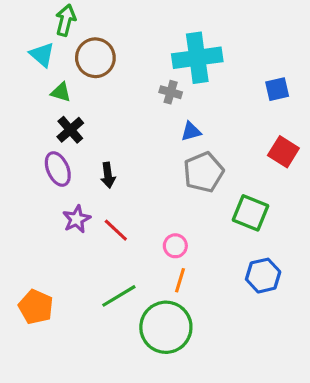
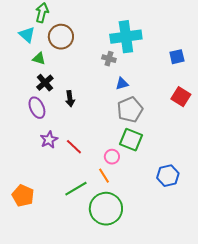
black arrow: (108, 175) -> (70, 99), moved
green square: (251, 213) -> (131, 140), moved
orange line: (180, 280) -> (104, 176), moved, turned -49

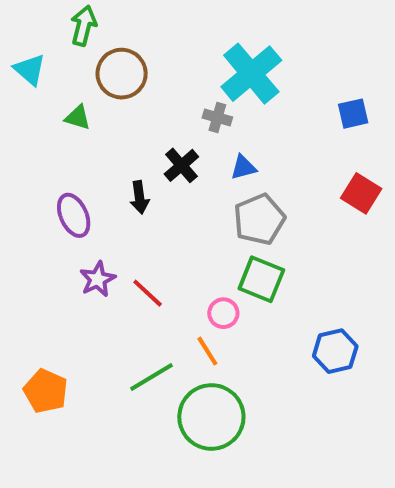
cyan triangle: (27, 35) -> (30, 70), moved
cyan cross: (126, 37) -> (251, 74), turned -32
black cross: (45, 83) -> (181, 165), moved

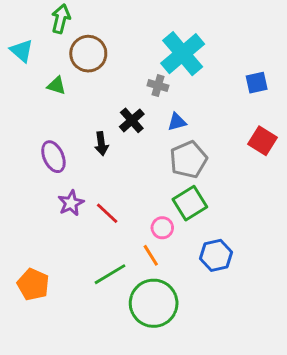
green square: (261, 279) -> (190, 203), turned 36
blue hexagon: (335, 351) -> (216, 255), moved

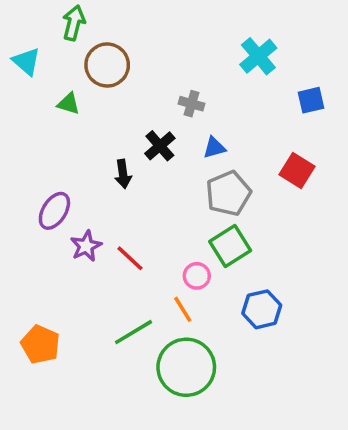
cyan cross: (183, 54) -> (258, 56), moved, size x0.7
red square: (262, 141) -> (297, 170), moved
purple ellipse: (53, 157) -> (54, 211), moved, turned 56

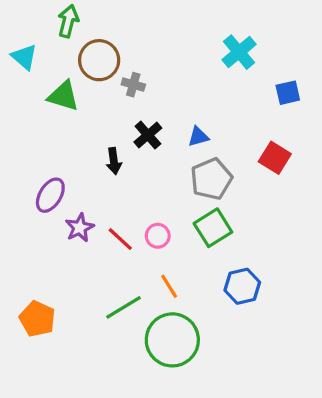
green triangle: (68, 104) -> (63, 96), size x1.5
gray cross: (192, 104) -> (133, 85), moved
pink circle: (197, 276) -> (158, 236), moved

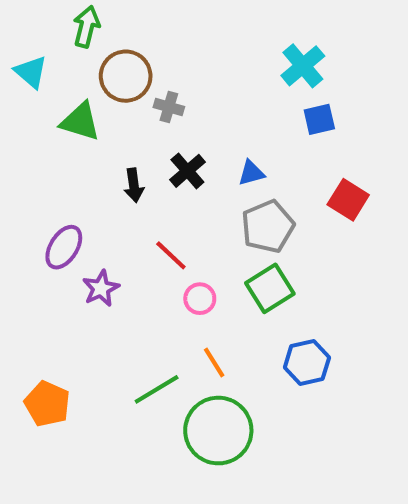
blue square: (288, 93) -> (319, 119), moved
black arrow: (114, 161) -> (134, 185), moved
red line: (120, 239) -> (171, 255), moved

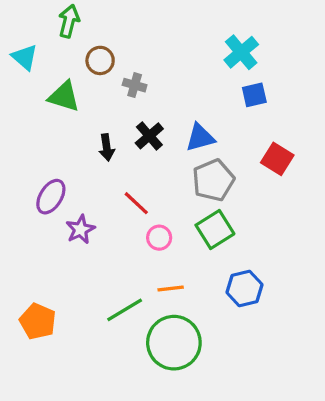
brown circle: (126, 76) -> (100, 60), size x0.7
blue triangle: (251, 173) -> (200, 138), size x1.4
orange line: (214, 363) -> (171, 289), turned -65

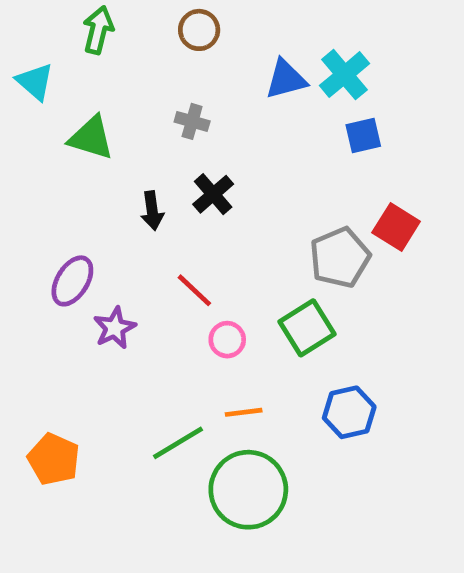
brown circle: (100, 60) -> (199, 30), moved
blue triangle: (200, 138) -> (286, 79), moved
gray pentagon: (213, 180) -> (340, 258), moved

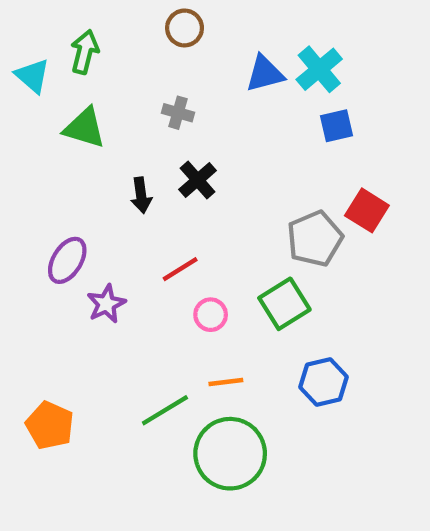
green arrow: (98, 30) -> (85, 52), moved
red line: (194, 290) -> (180, 269), turned -75

